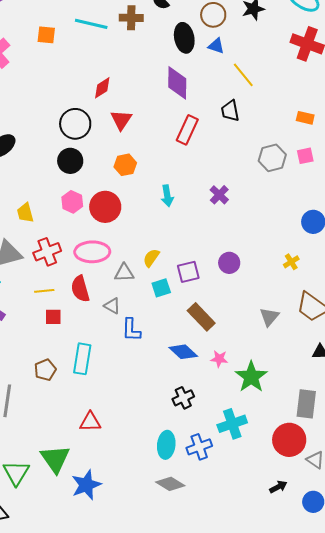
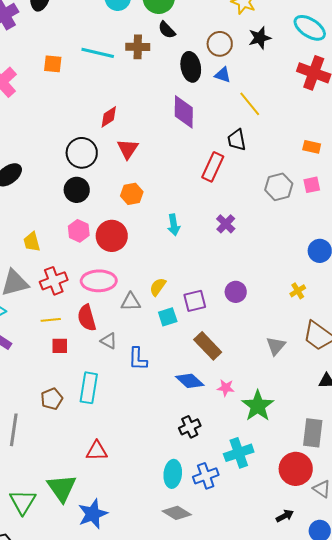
red rectangle: (187, 130) -> (213, 167), moved
gray triangle: (112, 306) -> (109, 341), moved

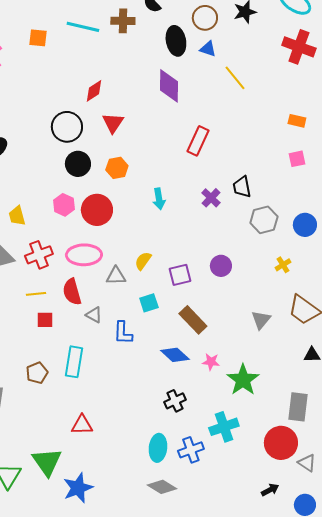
black trapezoid: (237, 140) -> (242, 187), moved
gray hexagon: (279, 187) -> (264, 220), moved
black circle: (77, 190) -> (78, 164), moved
cyan square: (168, 317) -> (149, 303), moved

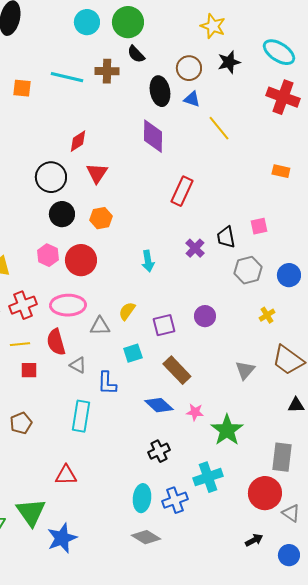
pink square: (297, 159) -> (259, 226), moved
cyan arrow: (159, 199) -> (148, 261), moved
cyan rectangle: (74, 362) -> (81, 416), moved

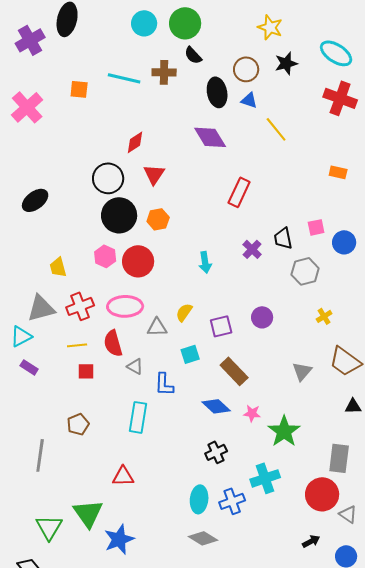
purple diamond: (153, 136) -> (210, 137), turned -32
black circle: (62, 214) -> (119, 215), size x1.4
blue circle: (289, 275) -> (344, 242), moved

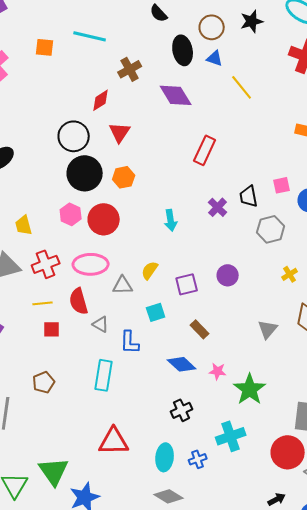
brown cross: (164, 72) -> (130, 69), moved, turned -30
brown rectangle: (234, 371) -> (200, 329), size x0.7
red triangle: (123, 476) -> (114, 441), moved, size x1.4
blue cross: (232, 501) -> (198, 459), size x0.7

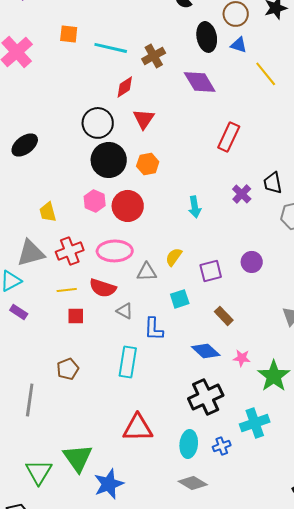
cyan line: (90, 36) -> (111, 48), moved
red semicircle: (79, 301) -> (103, 288), turned -56
black cross: (182, 410) -> (206, 397), size x1.6

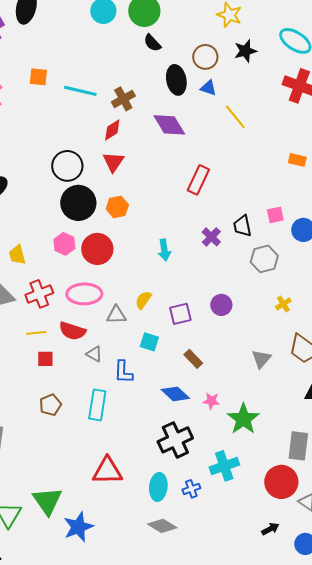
red diamond: (125, 87) -> (112, 130), moved
cyan square: (180, 299) -> (149, 342), turned 36
brown pentagon: (68, 369) -> (50, 405), moved

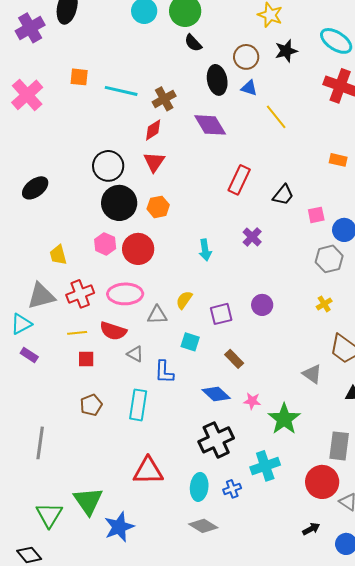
black trapezoid: (242, 226) -> (283, 195), moved, turned -130
gray hexagon: (264, 259) -> (329, 259), moved
gray triangle: (261, 359) -> (312, 374), moved, turned -35

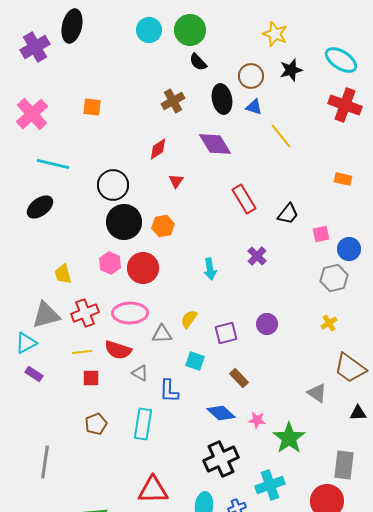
orange square: (79, 77) -> (92, 107), moved
cyan line: (121, 91) -> (53, 164), moved
brown cross: (164, 99) -> (173, 101), moved
red triangle: (154, 162) -> (176, 181), moved, size x0.7
red rectangle: (239, 180) -> (244, 199), turned -56

